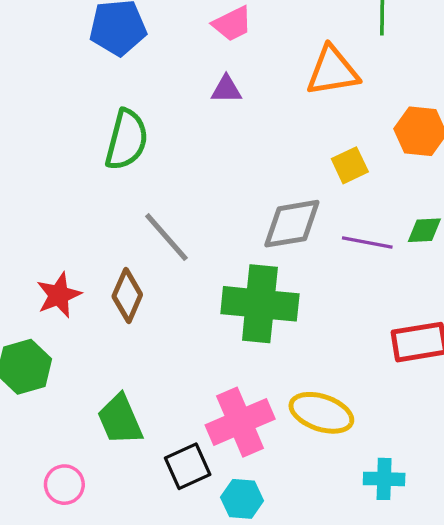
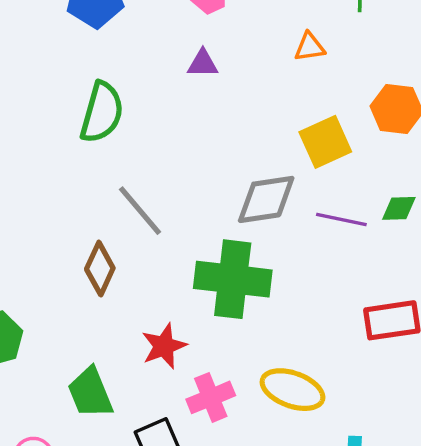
orange triangle: (333, 71) -> (310, 47), size x0.6
yellow square: (350, 165) -> (325, 142), size x1.4
red star: (59, 295) -> (164, 346), moved
pink cross: (240, 422) -> (211, 397), size x0.7

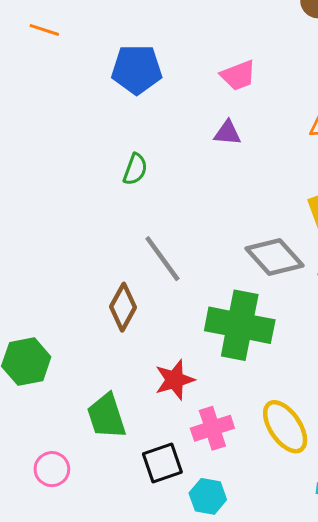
green semicircle: (102, 112) -> (135, 169), size x0.6
gray diamond: (266, 199) -> (274, 257), turned 52
yellow ellipse: (292, 390) -> (285, 427), turned 32

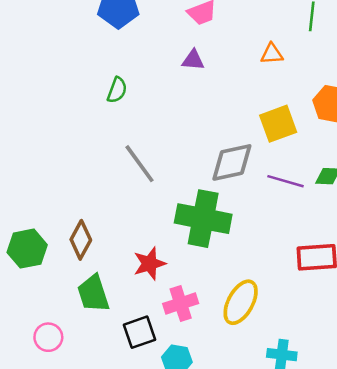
gray diamond: (274, 257) -> (232, 162), turned -60
brown diamond: (123, 307) -> (81, 240), moved
yellow ellipse: (285, 427) -> (241, 302), turned 63

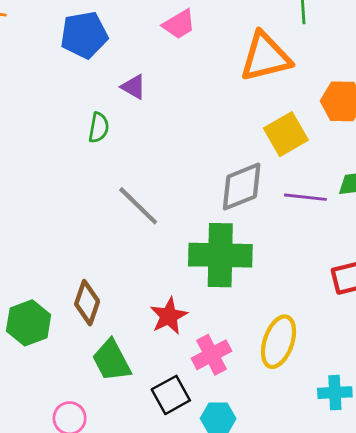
orange triangle: (272, 54) -> (265, 57), size x2.0
purple triangle: (193, 60) -> (134, 87), moved, turned 35

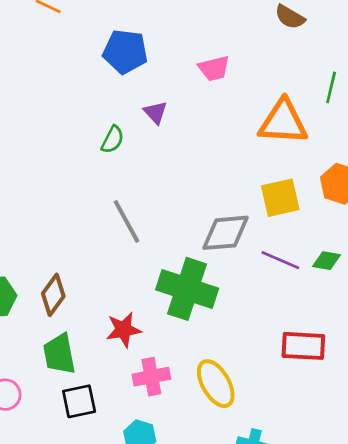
yellow ellipse: (278, 342) -> (216, 384), turned -66
black square: (171, 395) -> (79, 401), moved

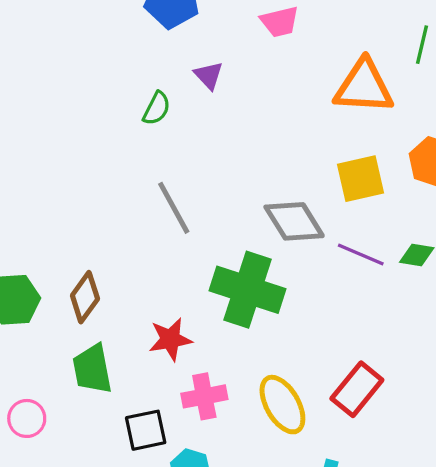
gray diamond: (226, 233) -> (294, 221), turned 63
red rectangle: (303, 346) -> (357, 389), moved, turned -54
black square: (79, 401) -> (146, 430), moved

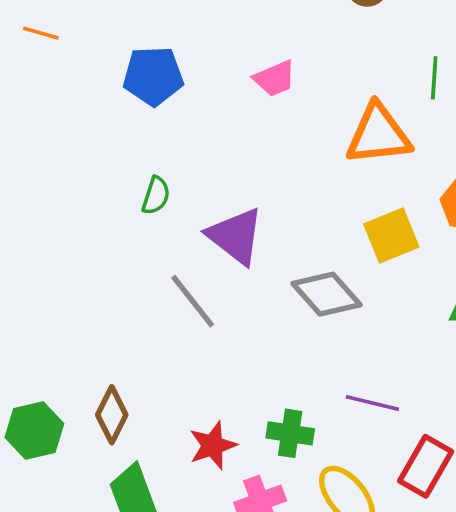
purple triangle: (209, 75) -> (235, 236), moved, size x1.8
purple line: (361, 255) -> (372, 403), moved
green cross: (247, 290) -> (290, 433), moved, size x0.6

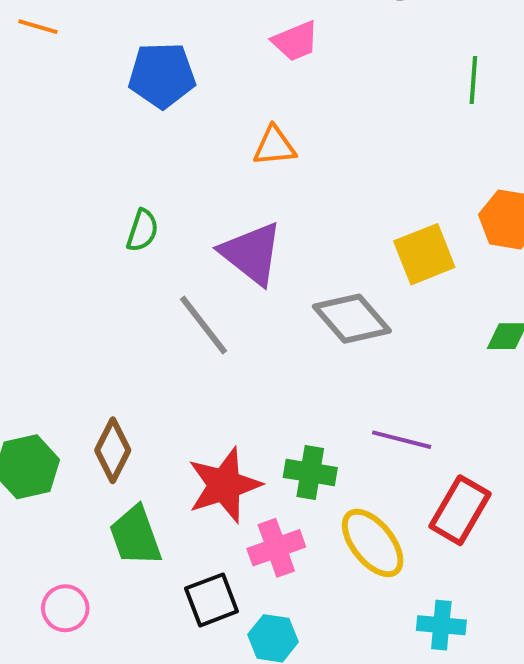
pink trapezoid: (275, 79) -> (295, 41), moved
orange triangle: (378, 134) -> (274, 146), moved, size x0.6
green semicircle: (156, 196) -> (142, 230), moved
red star: (213, 445) -> (224, 485), size x1.4

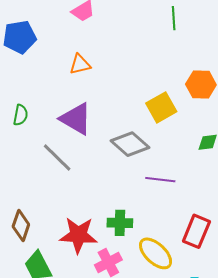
purple line: (402, 440) -> (160, 180), moved
red star: (224, 485) -> (78, 235), turned 30

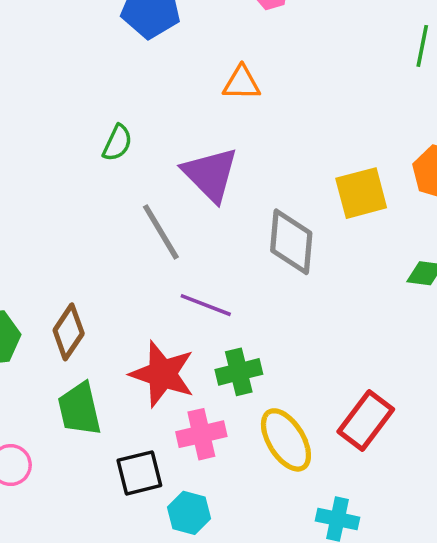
gray diamond: (130, 144) -> (291, 242), turned 39
purple line: (160, 180) -> (206, 305), moved
green cross: (120, 223) -> (239, 372), turned -30

